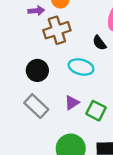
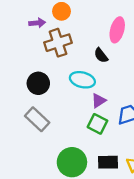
purple triangle: (72, 103) -> (99, 101), moved

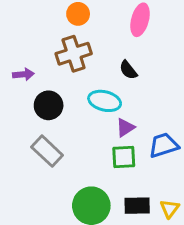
purple arrow: (37, 23) -> (23, 74), moved
pink ellipse: (117, 30) -> (140, 20), moved
green square: (97, 124) -> (124, 157), turned -30

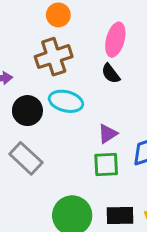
pink ellipse: (140, 20) -> (115, 40), moved
cyan ellipse: (105, 101) -> (66, 101), moved

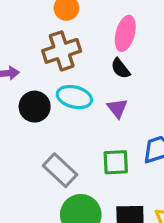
purple triangle: (108, 134) -> (117, 108), moved, turned -35
gray rectangle: (26, 158) -> (60, 170), moved

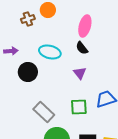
brown cross: (62, 51) -> (28, 19), moved, size x0.6
cyan ellipse: (74, 97) -> (50, 52), moved

